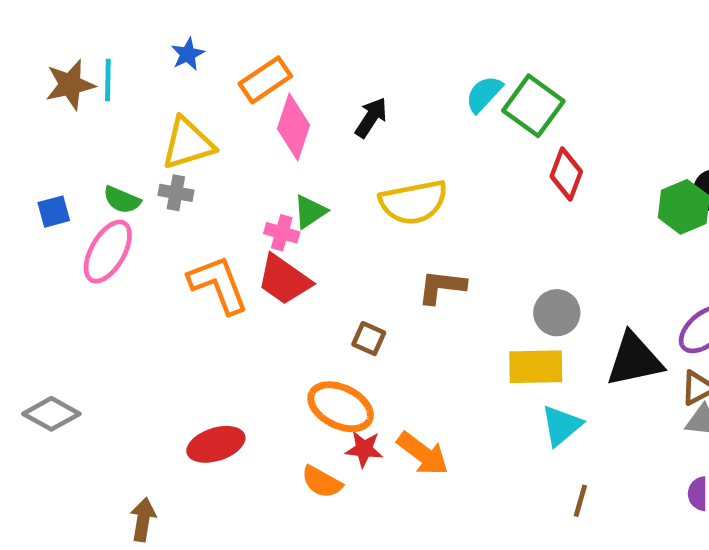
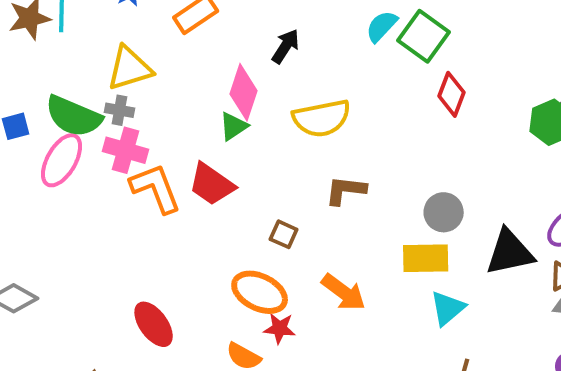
pink diamond: (294, 127) -> (244, 92), moved
green semicircle: (122, 200) -> (74, 116), size x1.8
pink cross: (282, 233) -> (126, 150), moved, size x1.5
red ellipse: (216, 444) -> (154, 324), turned 72
orange arrow: (423, 454) -> (344, 292), moved

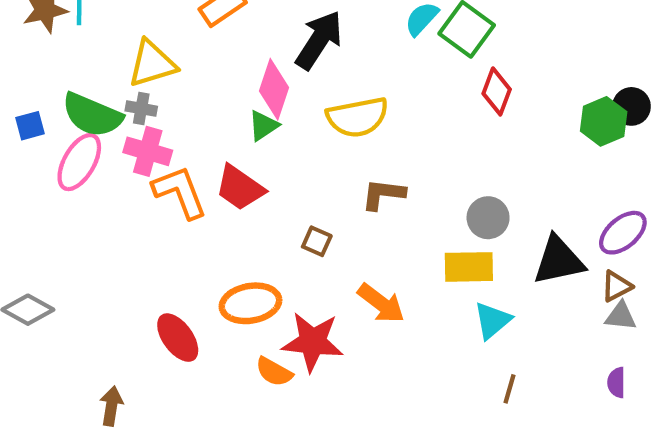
black arrow: (286, 46) -> (319, 40), size x1.6
orange ellipse: (260, 292) -> (250, 303), moved, turned -36
red star: (280, 328) -> (313, 342), size x1.8

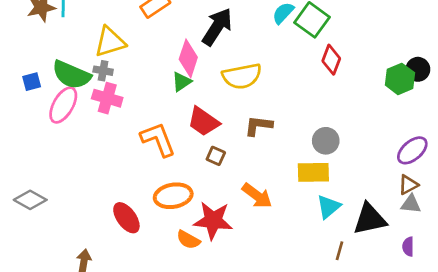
red trapezoid: (240, 188) -> (203, 122), moved
orange L-shape: (180, 192) -> (158, 139), moved
black triangle: (559, 261) -> (370, 219), moved

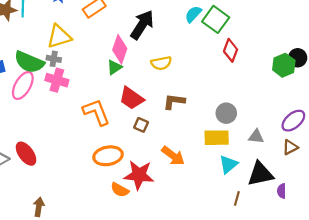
yellow semicircle: (242, 76) -> (161, 63), size x0.7
gray triangle: (411, 204) -> (256, 137), moved
red ellipse: (126, 218) -> (26, 154), moved
purple semicircle: (408, 247) -> (282, 191), moved

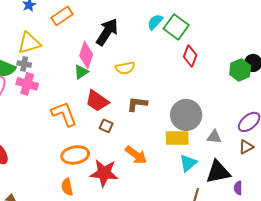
gray circle: (226, 113) -> (186, 115), size x1.6
orange semicircle: (120, 190) -> (67, 187), moved, turned 48

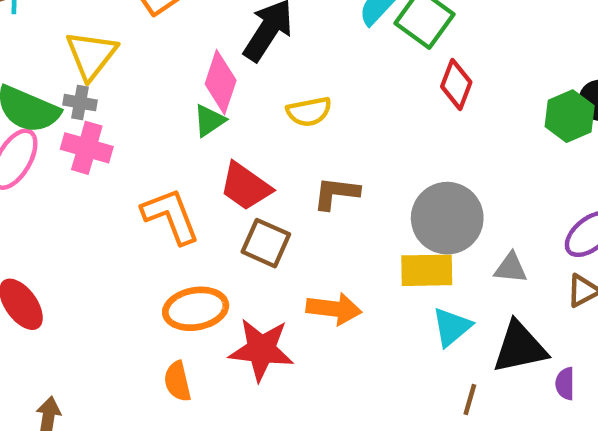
yellow triangle: (29, 43) -> (91, 55), turned -35
brown square: (106, 126) -> (266, 243), size x1.5
orange arrow: (136, 155) -> (334, 309), turned -30

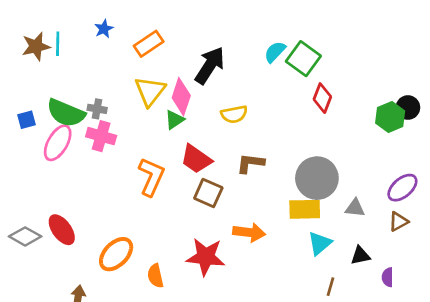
yellow triangle: (91, 55) -> (150, 91), moved
orange L-shape: (171, 216) -> (151, 177), turned 45
orange ellipse: (196, 309) -> (116, 254), moved, turned -36
black triangle: (520, 347) -> (360, 255), size x0.6

